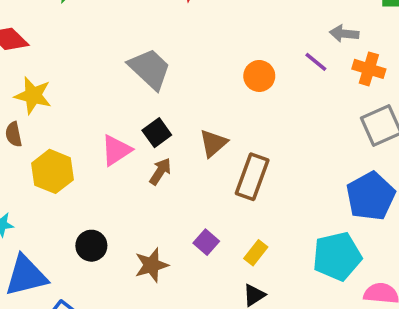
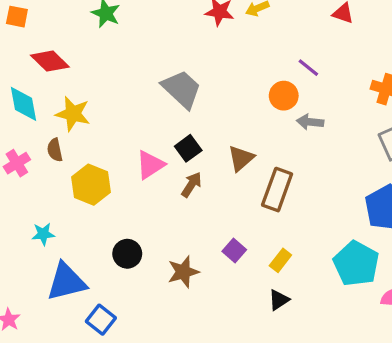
gray arrow: (344, 34) -> (310, 122), moved
purple line: (316, 62) -> (308, 68), moved
cyan pentagon: (337, 256) -> (356, 264), turned -30

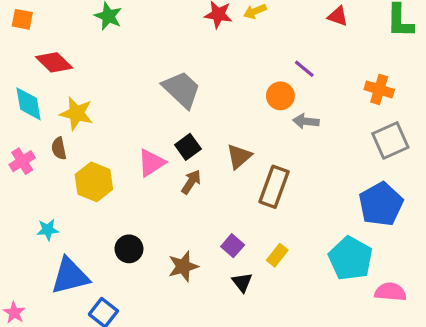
black triangle: (279, 300) -> (242, 282), moved, turned -35

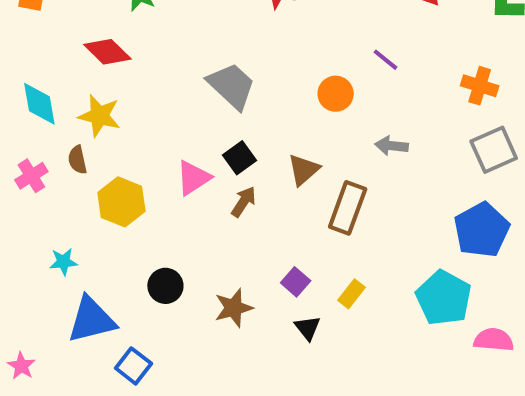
red diamond: (54, 62) -> (107, 52), moved
orange circle: (280, 96) -> (336, 94), moved
gray arrow: (306, 121) -> (392, 146), moved

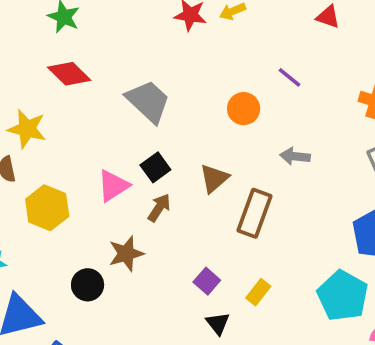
red diamond: (107, 52) -> (69, 74), moved
brown star: (234, 308) -> (126, 254), moved

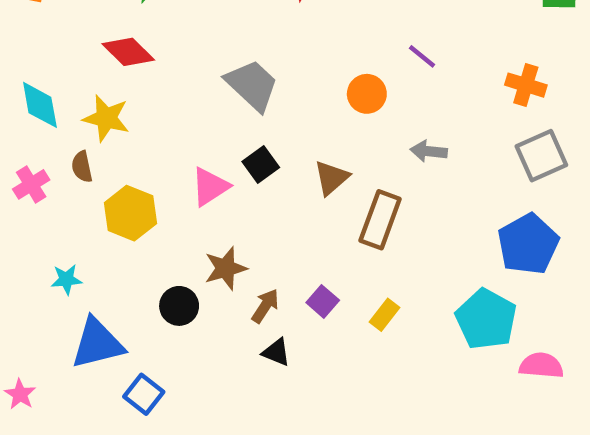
red diamond: (69, 74) -> (128, 52), moved
brown arrow: (159, 208) -> (265, 306), moved
black triangle: (218, 323) -> (276, 352), moved, turned -30

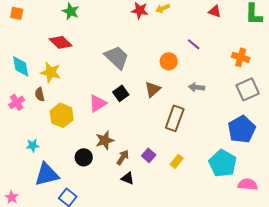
brown triangle: (331, 178) -> (153, 89), moved

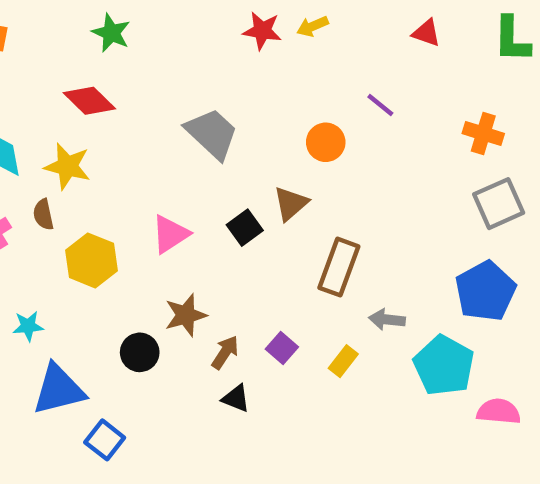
gray arrow: (197, 87) -> (387, 320), moved
black square: (121, 93) -> (245, 228), moved

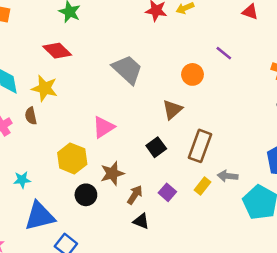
black square: (245, 228) -> (156, 147), moved
yellow hexagon: (92, 260) -> (72, 158), moved
yellow rectangle: (343, 361) -> (203, 186), moved

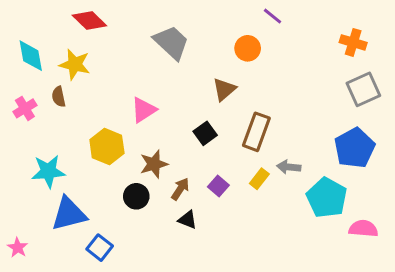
purple line: (224, 53) -> (273, 16), moved
cyan star: (22, 180) -> (48, 171), size x1.6
black circle: (86, 195) -> (136, 196), moved

